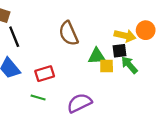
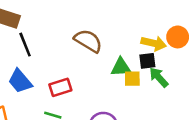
brown semicircle: (68, 33) -> (88, 41), turned 145

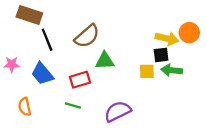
brown semicircle: (88, 41) -> (87, 36), moved, turned 108
green triangle: (121, 67) -> (105, 61), moved
green arrow: (159, 77) -> (172, 70), turned -42

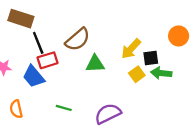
yellow arrow: (167, 38) -> (131, 49), moved, turned 120
yellow square: (147, 71) -> (137, 74), turned -35
red rectangle: (80, 80) -> (47, 60), moved

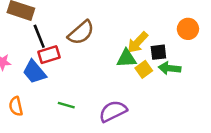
green triangle: (95, 64) -> (127, 58), moved

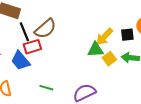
brown semicircle: (81, 33) -> (45, 29), moved
black square: (158, 52) -> (127, 35), moved

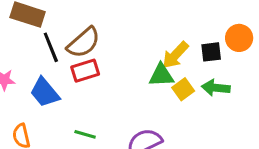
red rectangle: (32, 47) -> (85, 71), moved

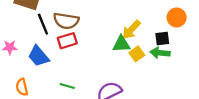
brown semicircle: (84, 43) -> (66, 21), turned 50
black square: (211, 52) -> (162, 38), moved

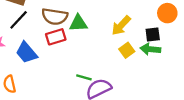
black line: (43, 24) -> (19, 20), moved, turned 65
green triangle: (121, 44) -> (78, 23), moved
green line: (67, 86) -> (84, 77), moved

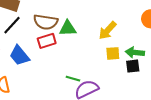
black square: (153, 35) -> (133, 66), moved
yellow square: (127, 50) -> (113, 53), turned 32

